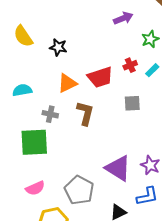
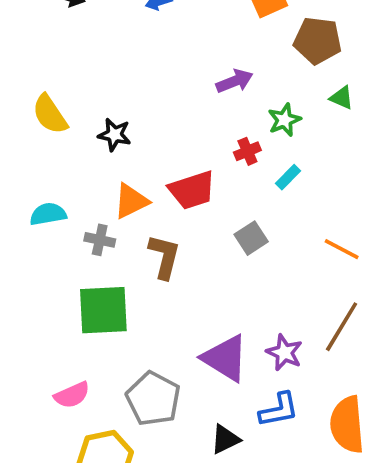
red cross: (130, 65) -> (247, 151), moved
gray square: (132, 103) -> (251, 238), turned -30
gray cross: (50, 114) -> (100, 240), moved
green square: (34, 142) -> (103, 310), moved

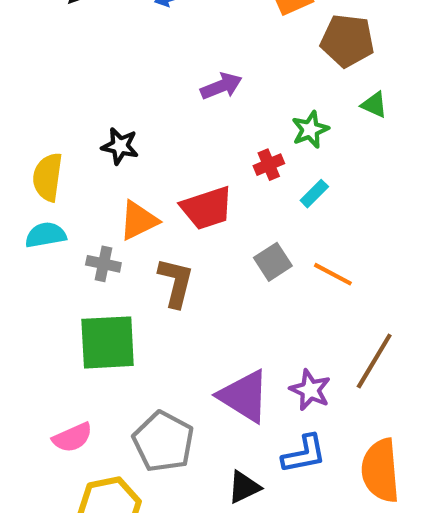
purple arrow: (235, 81) -> (221, 86), moved
yellow semicircle: (50, 114) -> (48, 177), moved, turned 42
orange line: (342, 249) -> (333, 274), moved

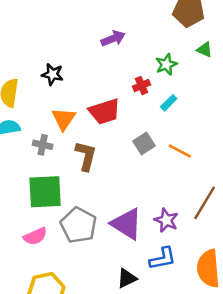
orange triangle: (139, 220) -> (64, 119), turned -30
pink semicircle: (72, 437) -> (35, 236), moved
gray pentagon: (163, 442) -> (78, 225), moved

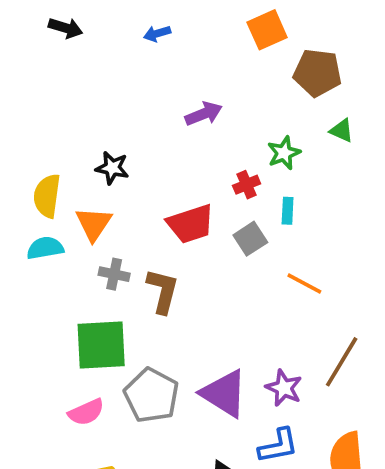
cyan rectangle: (169, 103) -> (288, 211), turned -42
orange triangle: (64, 119) -> (94, 224), moved
gray square: (144, 144) -> (250, 239), moved
gray cross: (43, 145) -> (114, 274), moved

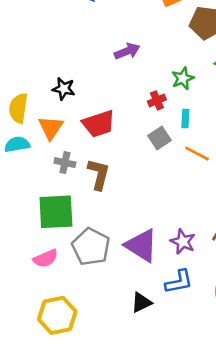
red trapezoid: (191, 224) -> (99, 124), moved
orange line: (304, 283) -> (197, 154), moved

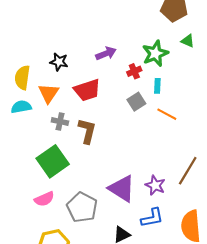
purple arrow: (127, 51) -> (106, 53), moved
green star: (183, 78) -> (155, 53), size x1.4
green square: (56, 212) -> (53, 161), turned -32
gray pentagon: (91, 247) -> (82, 207), moved

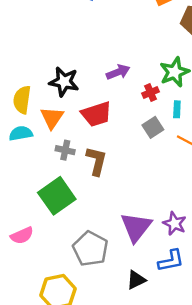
black star: (59, 62) -> (64, 82), size x1.4
purple triangle: (122, 188) -> (136, 227), turned 36
pink semicircle: (44, 199) -> (22, 235), moved

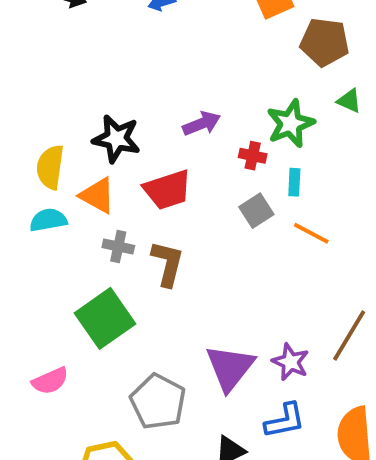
red cross: (151, 93) -> (253, 156), turned 35
orange triangle: (52, 118) -> (97, 195), turned -35

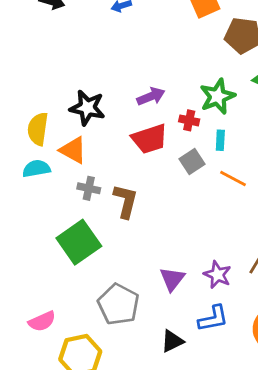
red trapezoid: (167, 190) -> (150, 139), moved
purple triangle: (230, 368) -> (172, 279), size x0.7
pink semicircle: (50, 381) -> (42, 321), moved

